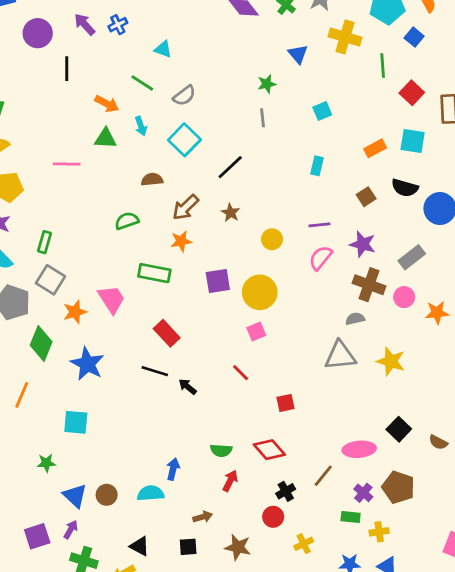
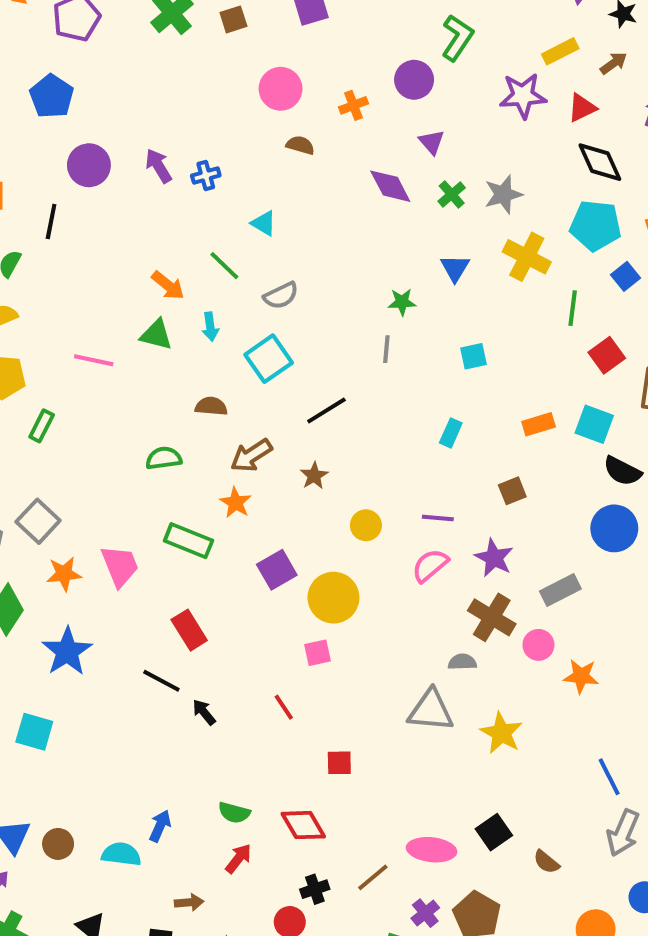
black line: (67, 69) -> (51, 221), moved
black semicircle: (405, 188) -> (622, 471), moved
orange star: (181, 241) -> (236, 503), turned 30
green rectangle: (44, 242) -> (42, 426), moved
purple square: (218, 281) -> (277, 570), turned -32

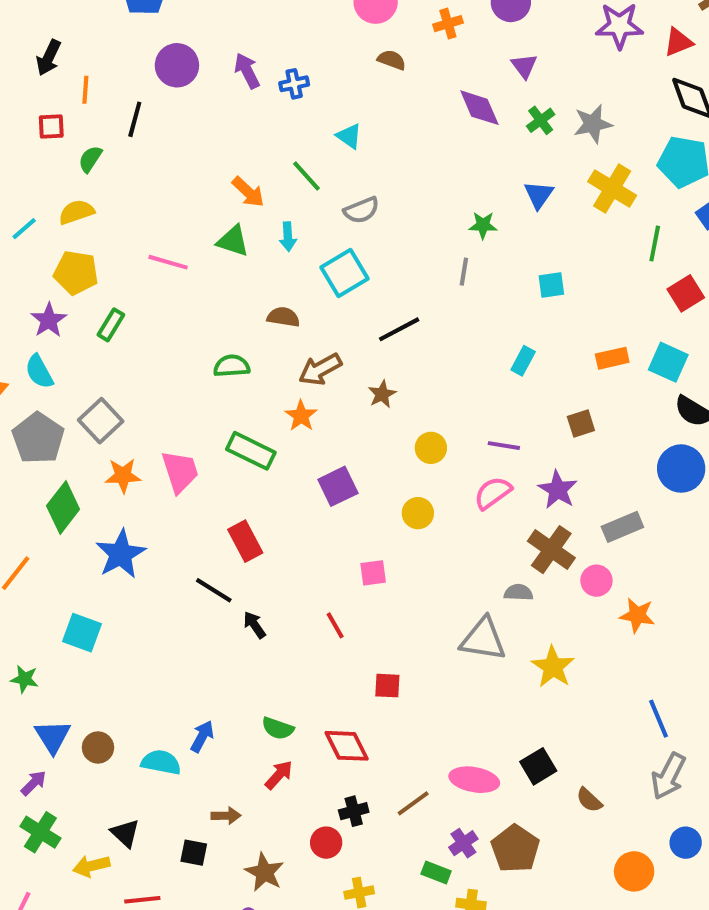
yellow circle: (333, 598) -> (418, 513), moved, size x0.6

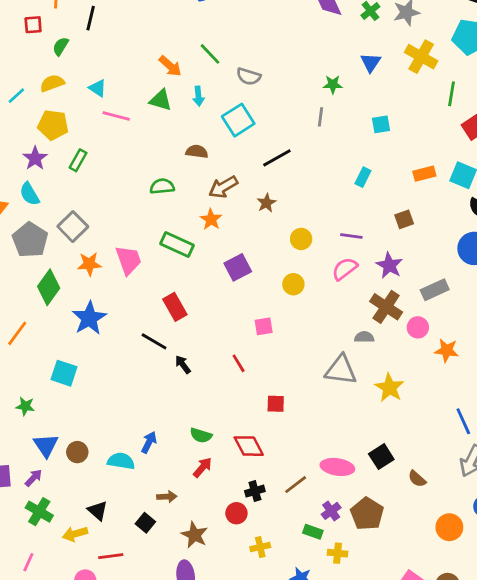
cyan triangle: (349, 136) -> (98, 88), moved
gray semicircle: (361, 210) -> (249, 76), turned 40
black square: (194, 853) -> (145, 523), turned 30

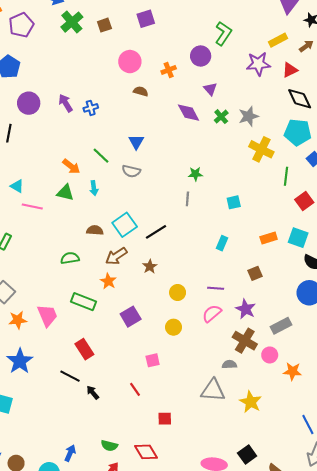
blue triangle: (371, 62) -> (136, 142), moved
cyan square: (238, 120) -> (125, 225), moved

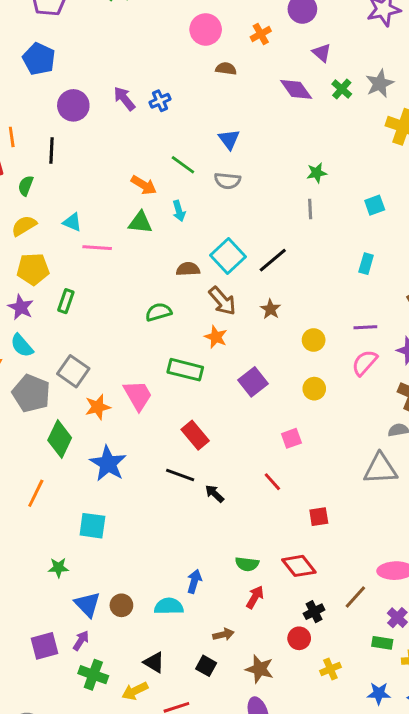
brown arrow: (116, 256) -> (222, 301), turned -90

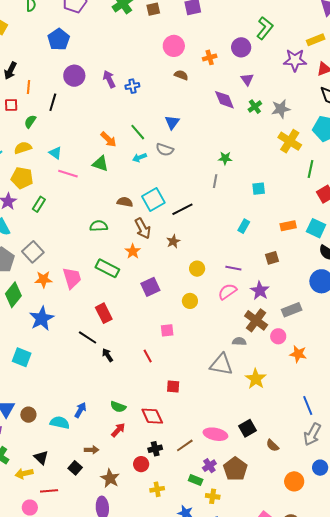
cyan arrow: (179, 211) -> (140, 157), moved, turned 72

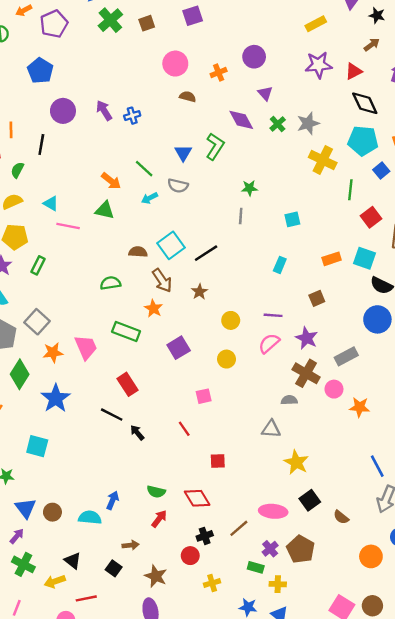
green L-shape: (265, 28) -> (215, 146), moved
yellow rectangle: (316, 40) -> (316, 24), moved
gray triangle: (221, 364) -> (271, 429), size x0.7
yellow star: (256, 379) -> (296, 462), moved

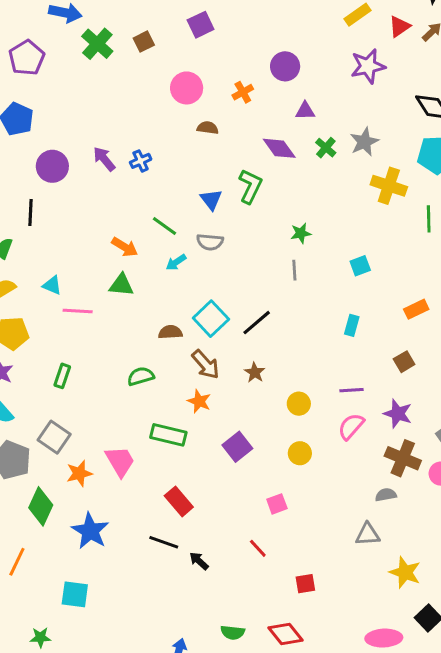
red triangle: (354, 71) -> (400, 26), moved
purple triangle: (265, 93) -> (305, 111), turned -42
green rectangle: (38, 265) -> (62, 376), moved

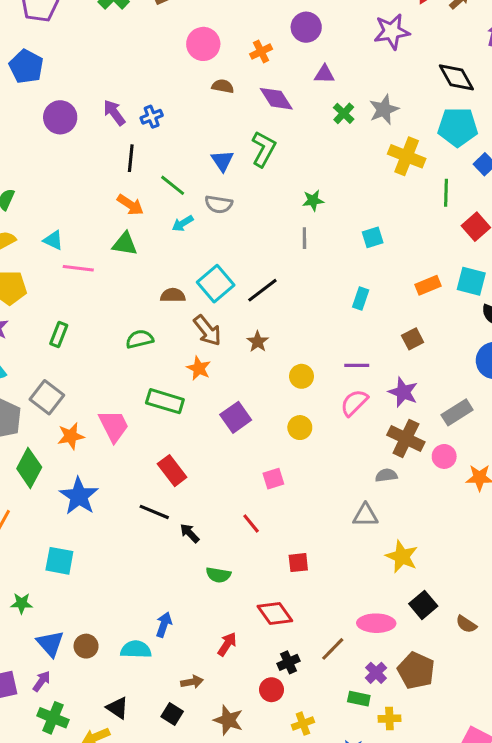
purple diamond: (279, 148) -> (276, 99), moved
black line: (30, 212) -> (131, 158), moved
green semicircle: (233, 632) -> (218, 575), moved

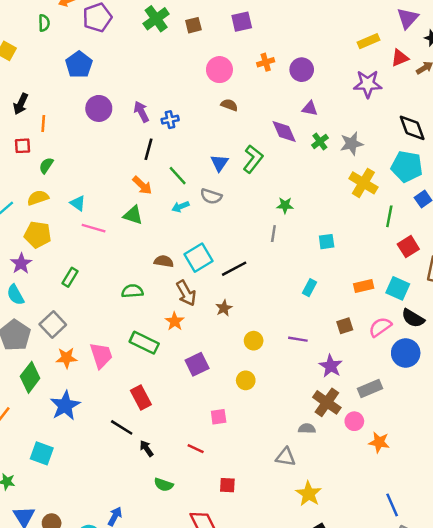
orange cross: (261, 51) -> (266, 62), moved
purple diamond: (276, 99) -> (284, 132), moved
pink semicircle: (354, 403) -> (380, 327), moved
red line: (251, 523) -> (196, 449), turned -35

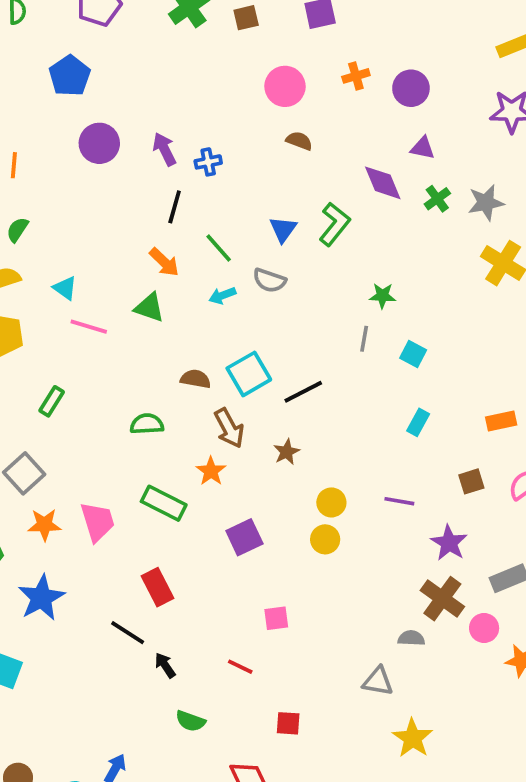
cyan square: (327, 242) -> (413, 354), moved, turned 35
yellow circle: (246, 380) -> (325, 539), moved

